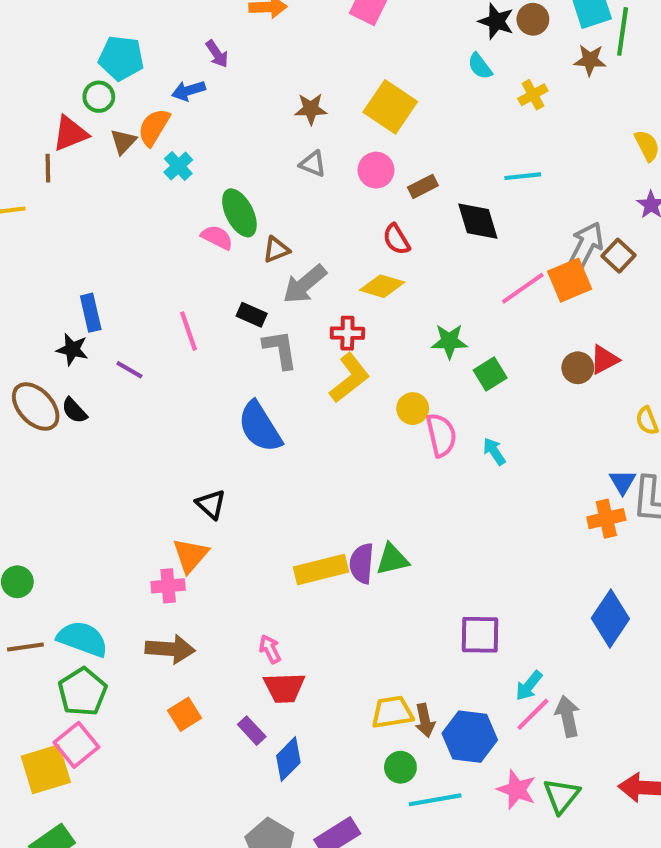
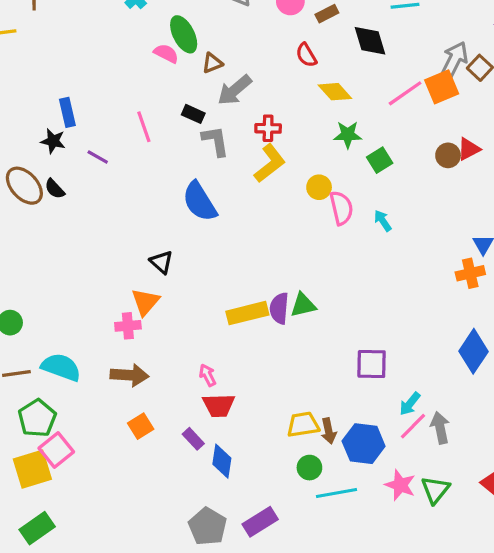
yellow diamond: (382, 286) -> (335, 92), moved, turned 32
green pentagon: (83, 692) -> (37, 418), moved
blue diamond: (288, 759) -> (222, 461), turned -36

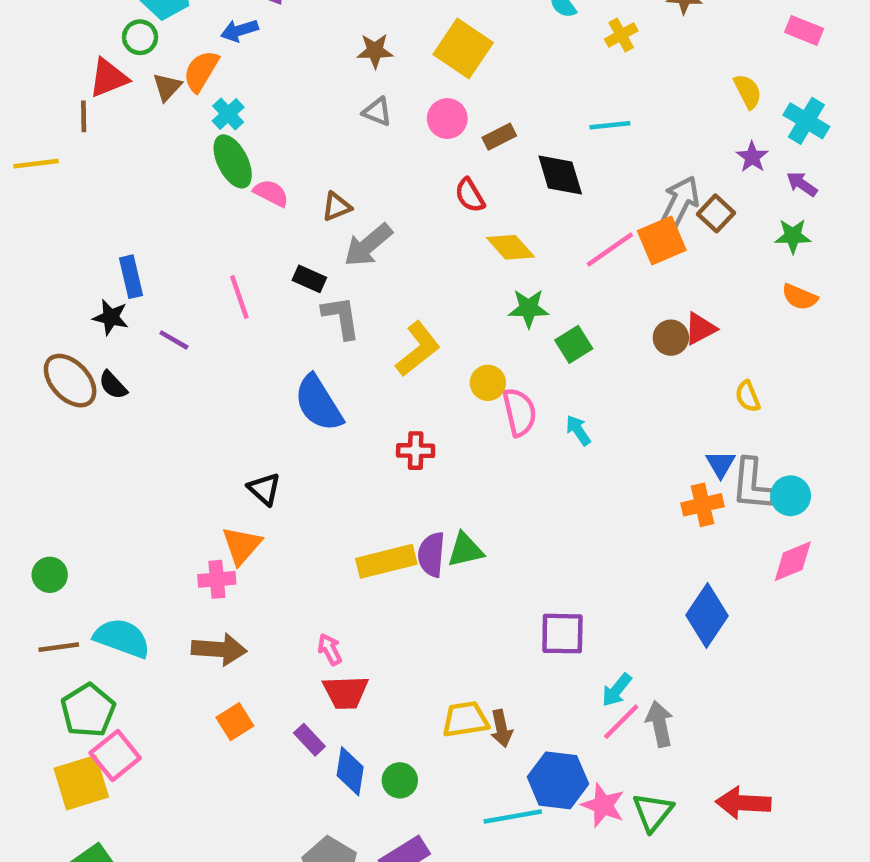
green ellipse: (184, 34) -> (233, 161), moved
red cross: (268, 128) -> (416, 451), moved
blue hexagon: (364, 444) -> (558, 780), moved
green circle: (309, 468) -> (400, 780), moved

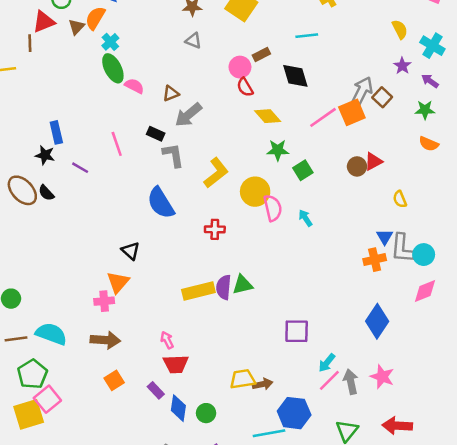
pink circle: (447, 119) -> (240, 67), moved
cyan line: (610, 125) -> (307, 36), moved
yellow circle: (488, 383) -> (255, 192), size x1.5
brown arrow: (501, 728) -> (263, 384), turned -90
pink star: (603, 805) -> (382, 377), moved

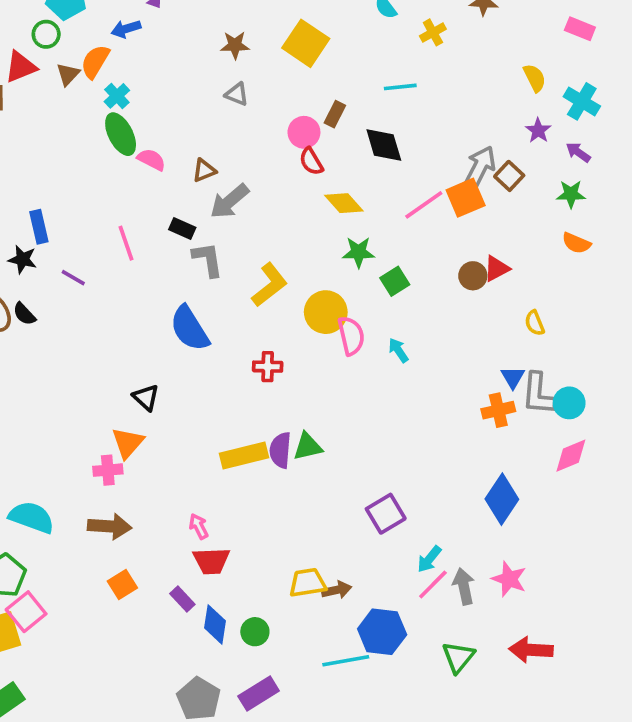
brown rectangle: (261, 54) -> (335, 114), turned -36
purple square: (297, 331) -> (386, 514), turned -32

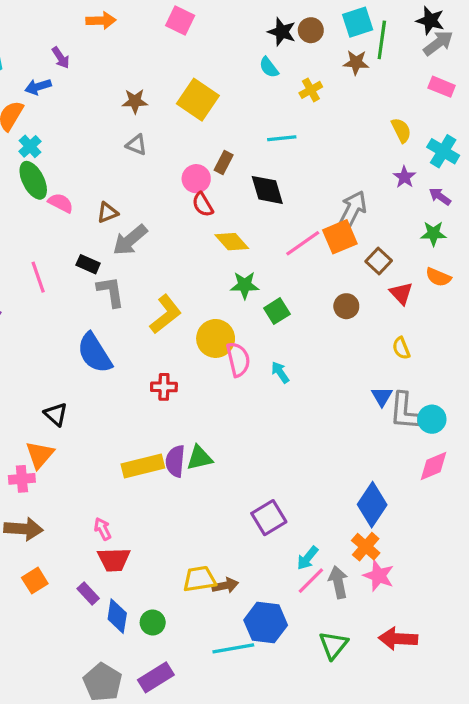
brown square: (509, 176) -> (379, 261), moved
red triangle: (496, 269) -> (401, 293), moved, turned -45
orange cross: (498, 410) -> (366, 547), moved, turned -36

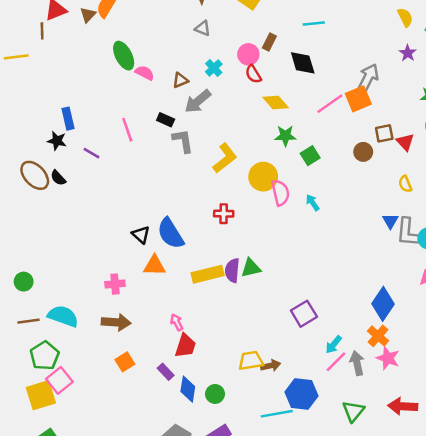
cyan cross: (30, 146) -> (214, 68), moved
brown square: (379, 261) -> (384, 133), moved, turned 36
blue semicircle: (95, 353) -> (171, 233), moved
orange triangle: (40, 455) -> (154, 266), moved, turned 50
red trapezoid: (114, 560) -> (185, 346), turned -70

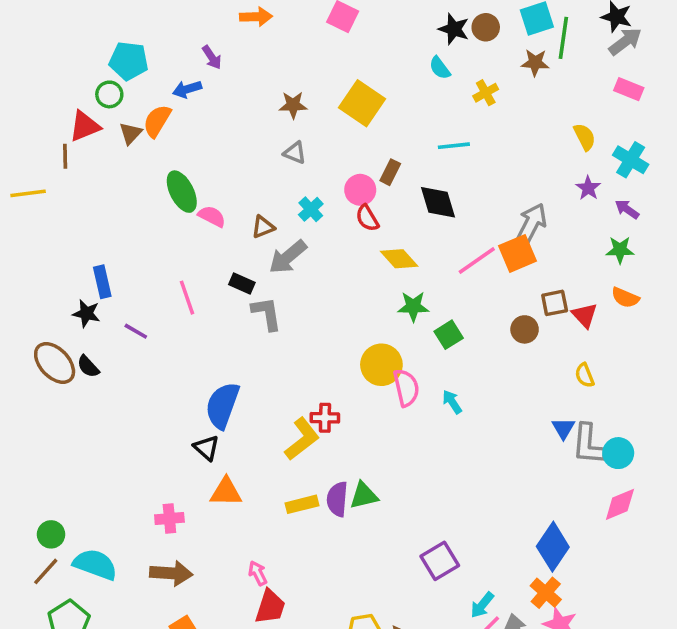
yellow L-shape: (225, 158) -> (302, 439), moved
blue semicircle: (171, 233) -> (222, 405), moved, turned 52
yellow rectangle: (208, 274) -> (302, 504), size x0.7
green circle: (24, 282) -> (51, 534), moved
brown line: (29, 321) -> (46, 571), turned -40

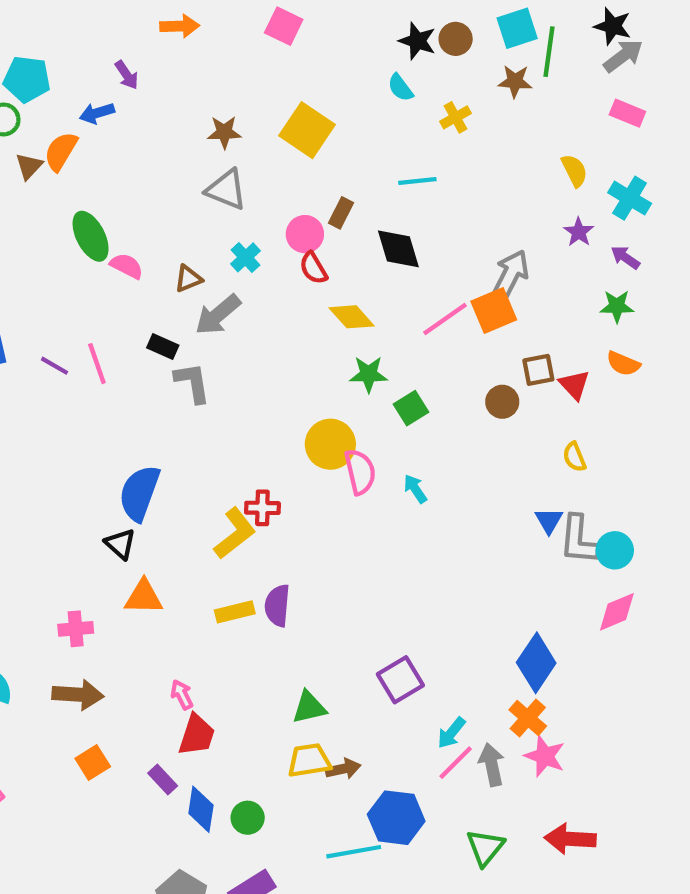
gray triangle: (295, 153) -> (226, 190), size x1.5
purple line: (136, 331) -> (54, 366), moved
green triangle: (364, 496) -> (309, 707), moved

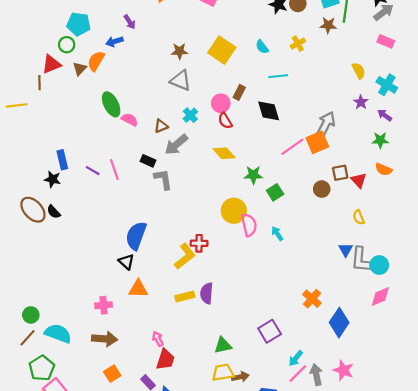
cyan semicircle: (400, 88) -> (262, 47), moved
yellow diamond: (352, 317) -> (224, 153), moved
orange cross: (528, 718) -> (312, 299), moved

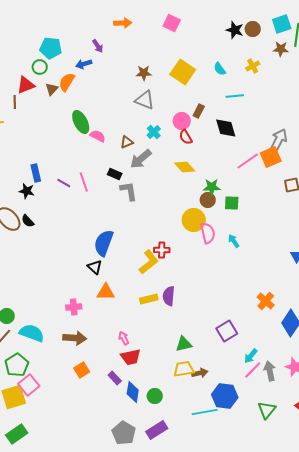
brown circle: (322, 189) -> (208, 200), moved
green square: (275, 192) -> (232, 203), turned 35
red trapezoid: (165, 359) -> (131, 357), turned 60

